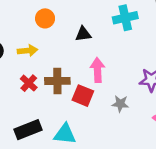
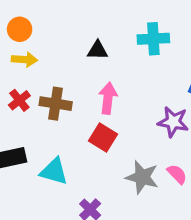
orange circle: (45, 18) -> (20, 29), moved
red square: (83, 96) -> (103, 137), moved
gray star: (120, 104) -> (142, 177), moved, size x1.5

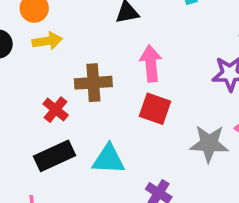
red cross: (19, 100) -> (56, 110), moved

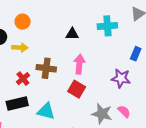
yellow arrow: (47, 41) -> (20, 47), moved

